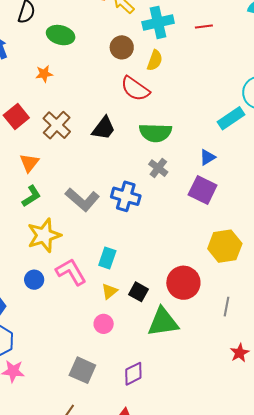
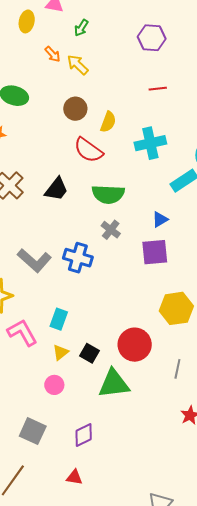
cyan cross: (158, 22) -> (150, 143), moved
purple square: (203, 190) -> (155, 252), turned -32

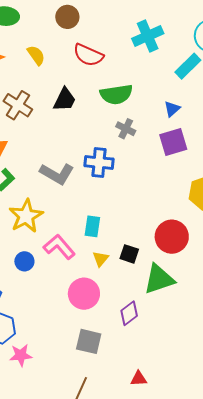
yellow semicircle: (108, 122) -> (36, 55), moved, turned -45
pink circle: (54, 385) -> (84, 294), moved, size x1.6
purple diamond: (84, 435) -> (129, 313), moved

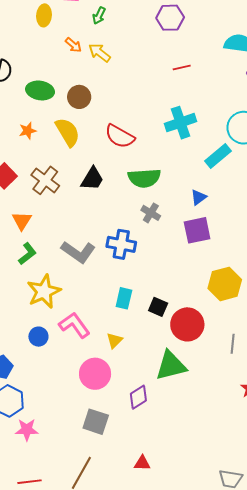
brown circle: (67, 17) -> (79, 97), moved
yellow semicircle: (36, 55) -> (68, 132), size x1.4
cyan rectangle: (92, 226) -> (124, 298), moved
black square: (129, 254) -> (158, 307), moved

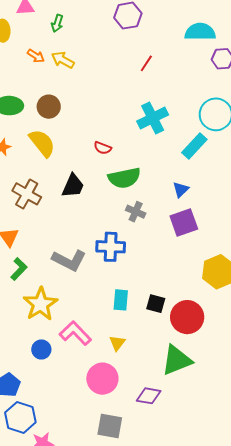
red line: (182, 67) -> (146, 63), turned -36
red semicircle: (120, 136) -> (103, 148), moved, size x0.6
purple diamond: (138, 397) -> (149, 396), turned 50

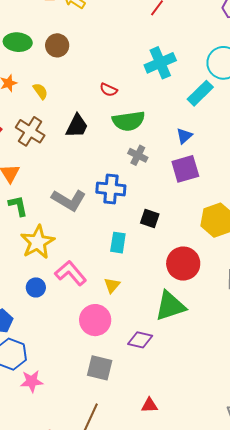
yellow semicircle: (42, 143) -> (40, 91), moved, size x0.6
green L-shape: (19, 269) -> (18, 206), turned -60
black square: (156, 304) -> (150, 218), moved

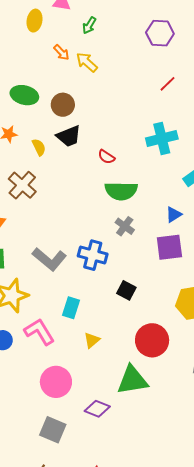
black trapezoid: (77, 126) -> (69, 136), moved, turned 32
cyan rectangle: (118, 243) -> (71, 308), moved
yellow triangle: (112, 285) -> (92, 340), moved

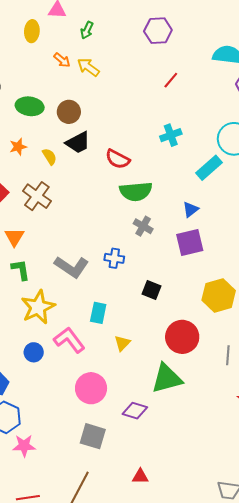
cyan cross: (162, 139) -> (171, 135), size x0.7
red semicircle: (106, 157) -> (118, 159), size x1.4
blue cross: (93, 255) -> (114, 258), size x0.7

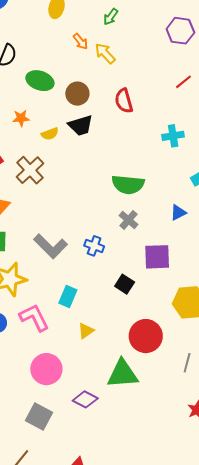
yellow semicircle: (49, 157) -> (50, 134), turned 90
red semicircle: (118, 159) -> (124, 101), moved, turned 35
purple square: (190, 243) -> (157, 257), moved

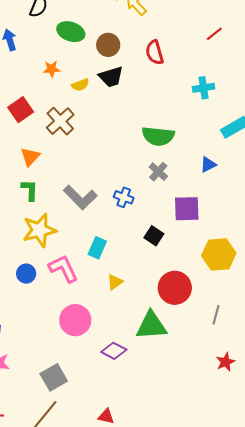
gray square: (39, 416) -> (54, 377), moved, turned 32

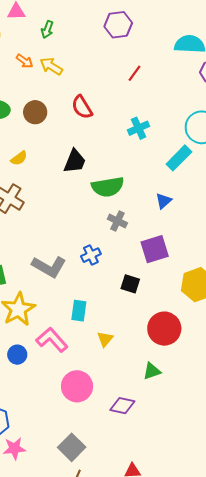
black trapezoid: (111, 77) -> (75, 161), moved, turned -36
blue cross: (124, 197) -> (91, 255), turned -30
green triangle: (151, 326) -> (152, 371), size x0.6

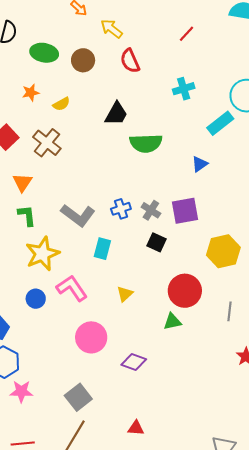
yellow arrow: (51, 66) -> (111, 29), moved
gray cross: (117, 221) -> (151, 210), moved
cyan rectangle: (79, 311) -> (102, 249), moved
green triangle: (152, 371) -> (172, 322), moved

